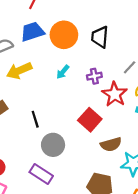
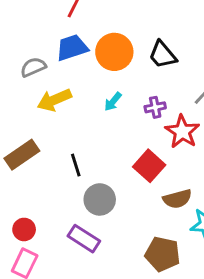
black trapezoid: (100, 37) -> (163, 55), turned -45

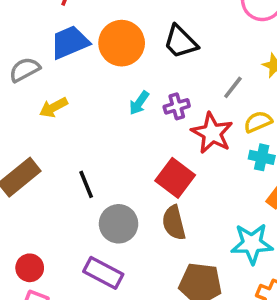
yellow arrow: (54, 100) -> (53, 107), size x0.7
cyan arrow: (113, 102) -> (139, 103), moved
brown semicircle: (177, 199) -> (174, 223), moved, turned 96

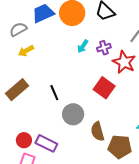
yellow arrow: (53, 107) -> (26, 51), moved
brown semicircle: (174, 223) -> (97, 131), moved
purple rectangle: (103, 273) -> (46, 143), moved

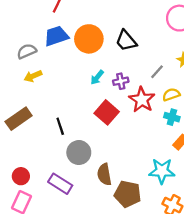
red square: (104, 88) -> (107, 112), moved
purple rectangle: (46, 143) -> (60, 184), moved

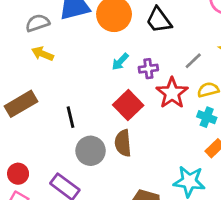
yellow arrow: (33, 76) -> (43, 54), turned 42
brown semicircle: (104, 174) -> (123, 143), moved

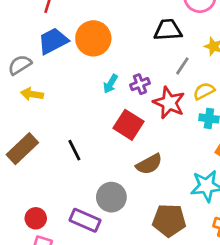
black trapezoid: (159, 20) -> (168, 30), moved, turned 136
brown semicircle: (123, 143) -> (149, 164), moved, turned -100
gray circle: (91, 151) -> (111, 197), moved

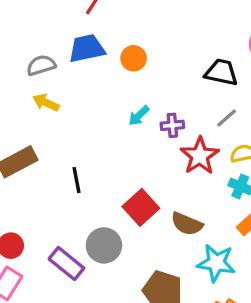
orange circle: (93, 38) -> (134, 58), size x0.6
red square: (129, 125) -> (141, 207), moved
brown semicircle: (149, 164) -> (187, 224), moved, turned 36

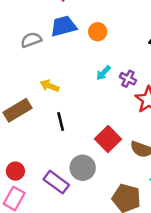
yellow arrow: (46, 103) -> (50, 86), moved
purple cross: (172, 125) -> (128, 79), turned 35

